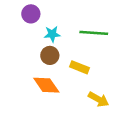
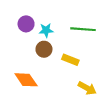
purple circle: (31, 14) -> (26, 24), moved
orange diamond: (46, 85) -> (26, 80), moved

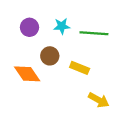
cyan star: (46, 30) -> (62, 26), moved
orange diamond: (26, 80) -> (27, 74), moved

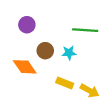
cyan star: (62, 26) -> (69, 53), moved
yellow rectangle: (80, 68) -> (65, 83), moved

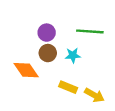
purple circle: (27, 25) -> (47, 33), moved

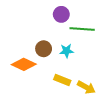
purple circle: (47, 33) -> (61, 14), moved
orange diamond: (26, 70) -> (24, 64), turned -30

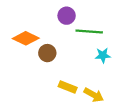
cyan star: (66, 51) -> (103, 55), moved
orange diamond: (24, 64) -> (26, 38), moved

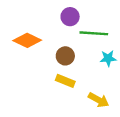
brown circle: (47, 53) -> (65, 56), moved
yellow rectangle: (68, 87) -> (65, 81), moved

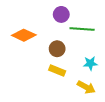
cyan star: (108, 58) -> (90, 63), moved

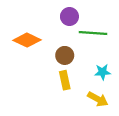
yellow rectangle: (57, 71) -> (65, 80), turned 56

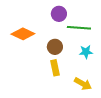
cyan star: (102, 72) -> (86, 52), moved

